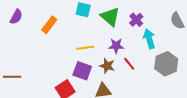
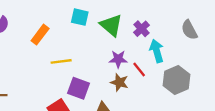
yellow line: (85, 48) -> (61, 61), moved
red line: (129, 64) -> (139, 70), moved
brown star: (107, 66) -> (119, 82), moved

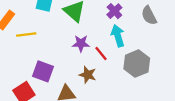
purple cross: (142, 29) -> (114, 11), moved
yellow line: (61, 61) -> (26, 35), moved
brown star: (119, 82) -> (88, 75), moved

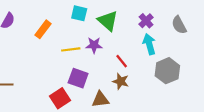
yellow line: (26, 35) -> (71, 49), moved
purple star: (81, 43) -> (94, 45), moved
red line: (101, 54) -> (122, 61), moved

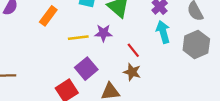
gray hexagon: (167, 71) -> (196, 45), moved
purple square: (78, 78) -> (86, 69), turned 30

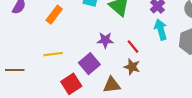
purple star: (103, 33) -> (105, 40), moved
yellow line: (78, 38) -> (53, 54), moved

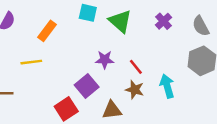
cyan arrow: (161, 30) -> (167, 86), moved
yellow line: (53, 54) -> (31, 62), moved

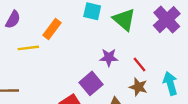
purple cross: (164, 21) -> (167, 20), size x1.6
yellow line: (31, 62) -> (28, 48), moved

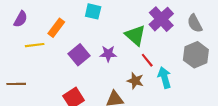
green triangle: (124, 20) -> (135, 35), moved
red line: (140, 65) -> (147, 60), moved
purple square: (91, 83) -> (79, 55), moved

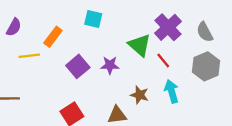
red line: (147, 60) -> (163, 60), moved

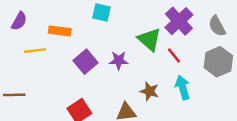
orange rectangle: (53, 37) -> (60, 31), turned 60

